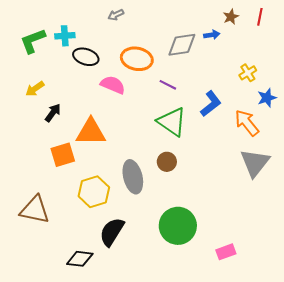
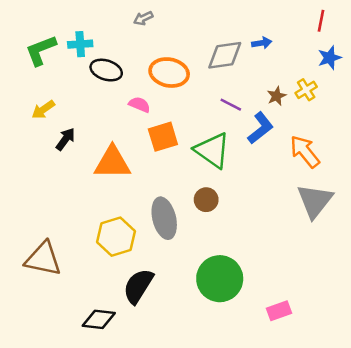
brown star: (231, 17) -> (276, 96), moved
pink semicircle: (113, 85) -> (139, 105), size x0.7
purple line: (168, 85) -> (231, 105), moved
blue star: (267, 98) -> (330, 58), moved
orange square: (63, 155) -> (163, 137), moved

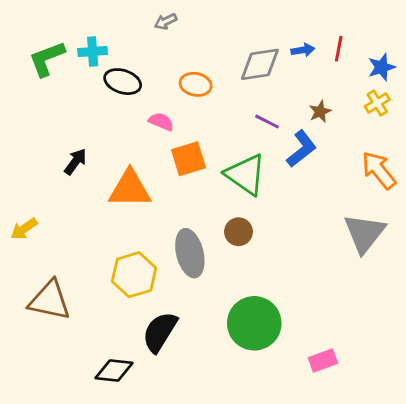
red line: (321, 21) -> (339, 49), moved
orange ellipse: (169, 73) -> (196, 84), size x0.7
yellow cross: (306, 90) -> (377, 103), moved
yellow arrow: (43, 110) -> (24, 229), moved
orange arrow: (305, 152) -> (379, 170), moved

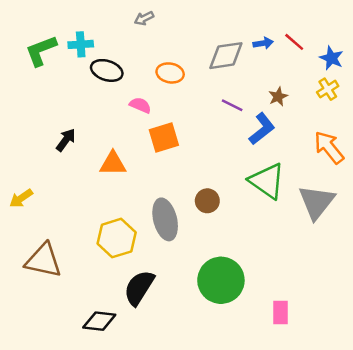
red line: (339, 49) -> (294, 42), turned -60
blue star: (382, 67) -> (331, 58), turned -30
green triangle: (246, 175) -> (267, 181), moved
orange triangle: (130, 189) -> (113, 164), size x0.7
pink rectangle: (323, 360) -> (281, 313), turned -70

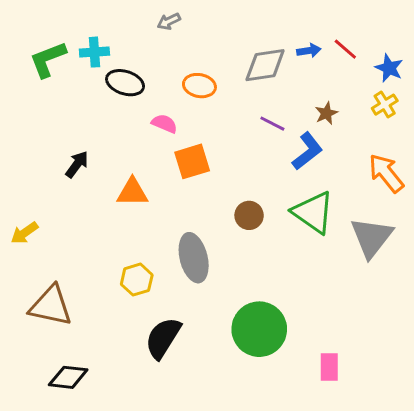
brown circle: (207, 201) -> (249, 215), moved
yellow hexagon: (117, 238) -> (137, 280), size x0.7
black diamond: (99, 321) -> (68, 377), moved

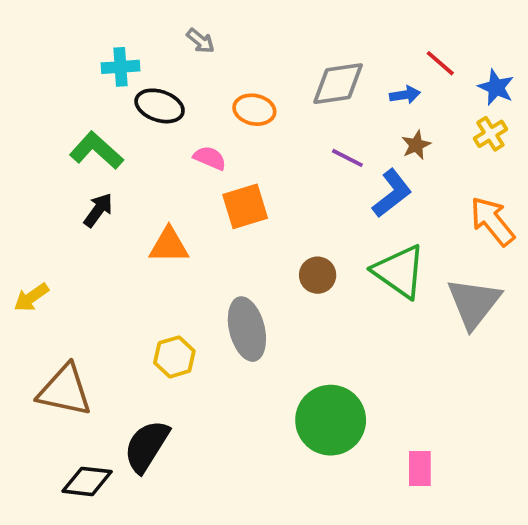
gray arrow: (169, 21) -> (200, 41), moved, turned -115
blue arrow: (309, 51) -> (405, 95), moved
green L-shape: (48, 59) -> (96, 151), moved, turned 63
black semicircle: (163, 338) -> (147, 446), moved

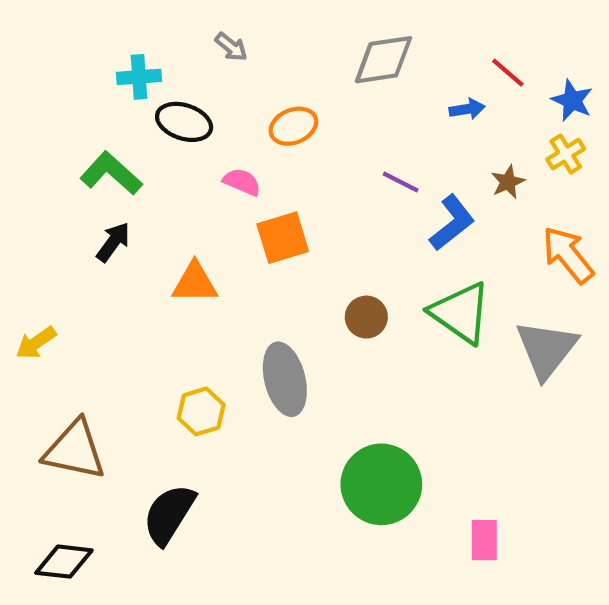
gray diamond: (338, 84) -> (383, 60), moved
orange ellipse: (254, 110) -> (293, 126), turned -33
brown star: (416, 145) -> (508, 182), moved
black diamond: (87, 481) -> (64, 562), moved

